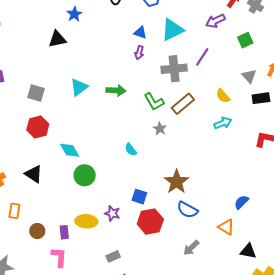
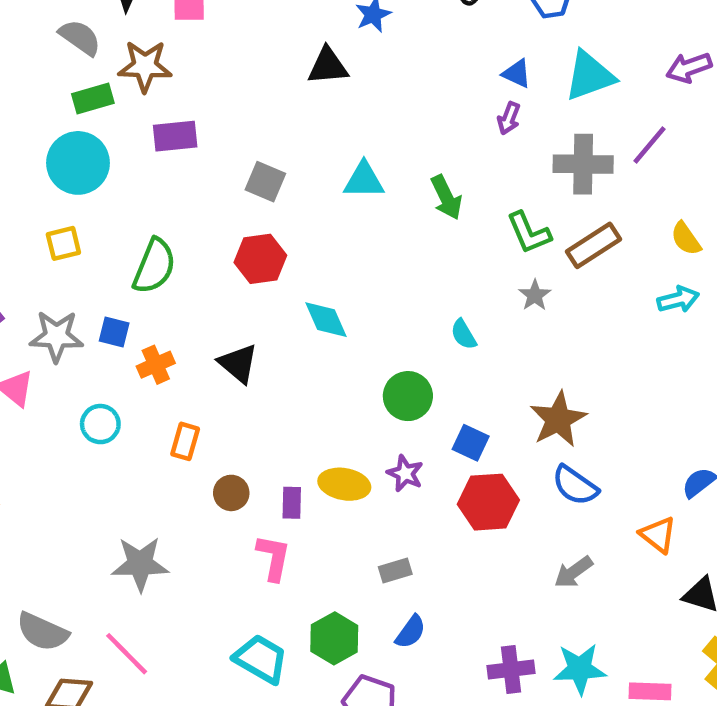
cyan triangle: (79, 87) -> (364, 180), turned 30
green arrow: (116, 90) -> (446, 197), turned 54
green circle: (85, 175) -> (408, 396), moved

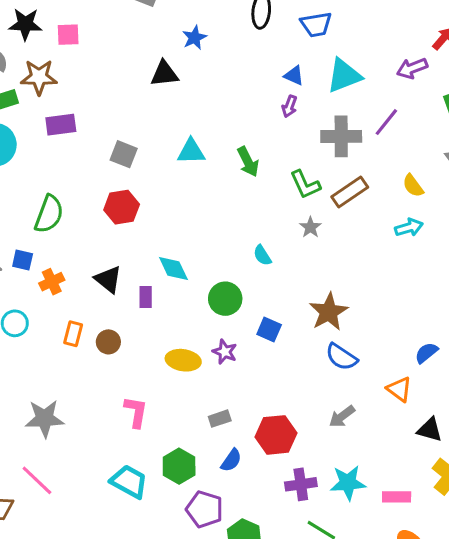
cyan diamond: (326, 320) -> (173, 269), moved
brown circle: (231, 493) -> (108, 342), moved
red hexagon: (488, 502) -> (276, 435), moved
purple rectangle: (292, 503) -> (146, 297), moved

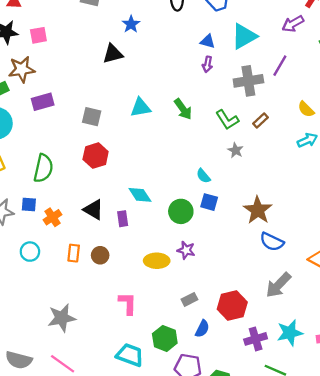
brown rectangle: (350, 192) -> (261, 121), size x0.6
blue square: (269, 330) -> (209, 202), moved
gray arrow: (342, 416) -> (278, 285), size x1.4

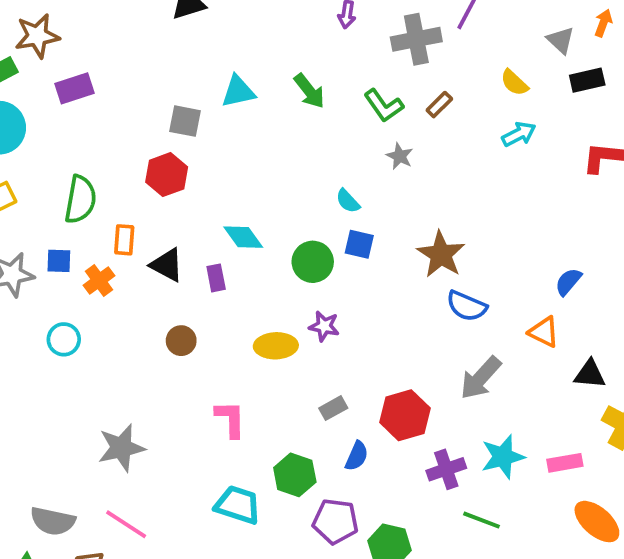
gray square: (92, 117) -> (185, 121), moved
orange rectangle: (74, 253) -> (124, 240), moved

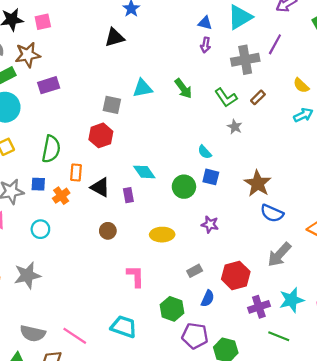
purple star: (324, 326) -> (210, 224), moved
gray star: (121, 448) -> (27, 275), moved
cyan trapezoid: (238, 505) -> (124, 327), moved

